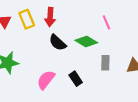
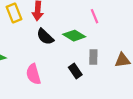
black rectangle: (76, 79) -> (75, 71), moved
pink semicircle: (46, 80) -> (33, 74), turned -54

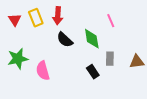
green diamond: (74, 36) -> (92, 39), turned 50
pink semicircle: (33, 74) -> (43, 71), moved

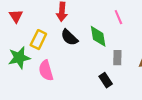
yellow rectangle: (36, 18) -> (38, 40), moved, turned 48
black rectangle: (93, 72) -> (106, 80), moved

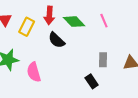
green diamond: (98, 36) -> (74, 22), moved, turned -35
yellow rectangle: (38, 40) -> (27, 27), moved

